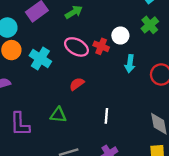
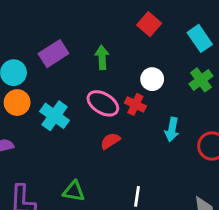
green arrow: (74, 12) -> (102, 57), turned -66
white circle: (120, 36) -> (152, 79), moved
red semicircle: (77, 84) -> (110, 141), moved

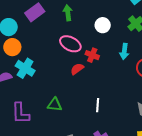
red cross: (135, 104) -> (92, 55), moved
cyan cross: (55, 116) -> (25, 68), moved
cyan arrow: (172, 130) -> (124, 51), moved

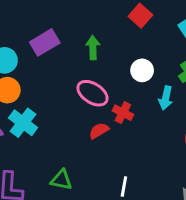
cyan arrow: (124, 51) -> (166, 98), moved

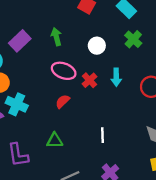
cyan arrow: (166, 98) -> (116, 77), moved
red cross: (123, 113) -> (89, 80), turned 32
red semicircle: (99, 131) -> (63, 101), moved

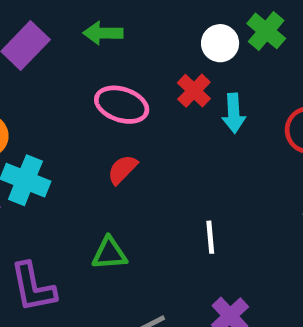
green arrow: (56, 37) -> (103, 33), turned -72
white circle: (97, 46) -> (220, 43), moved
red cross: (89, 80) -> (194, 91), moved

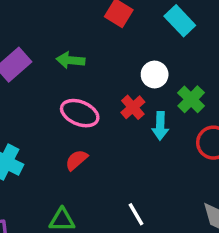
green cross: (266, 31) -> (191, 99), moved
white line: (210, 237) -> (136, 214), turned -30

